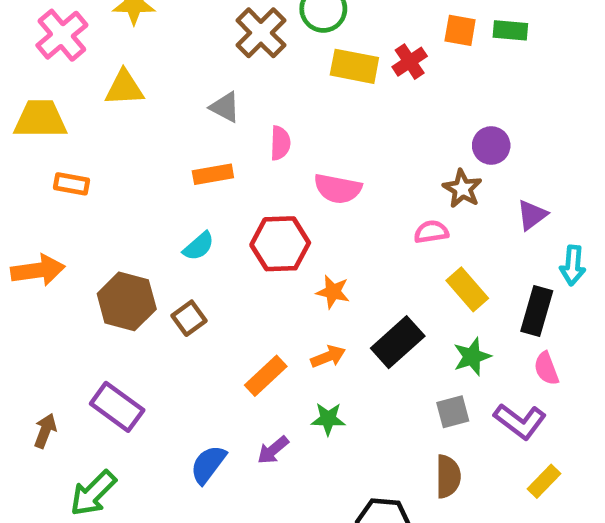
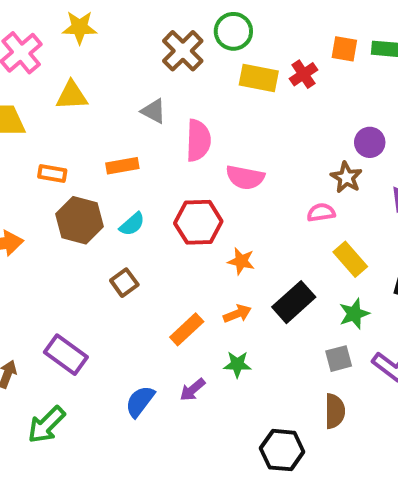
pink semicircle: (280, 143) -> (198, 140), size x1.5
orange rectangle: (213, 174) -> (122, 166), moved
orange rectangle: (72, 184) -> (52, 174), moved
brown hexagon: (127, 301) -> (80, 220), moved

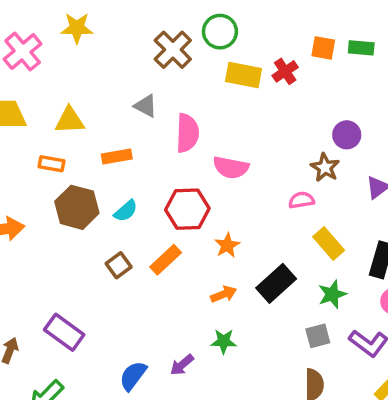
yellow triangle: (72, 96) -> (70, 120), moved
orange star: (241, 261) -> (227, 245), turned 30
orange rectangle: (187, 329) -> (166, 260), moved

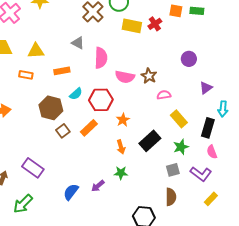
brown star: (325, 167) -> (149, 76), moved
brown hexagon: (77, 207) -> (51, 108), moved
cyan semicircle: (126, 211) -> (76, 94), moved
orange arrow: (224, 294) -> (121, 147), turned 96

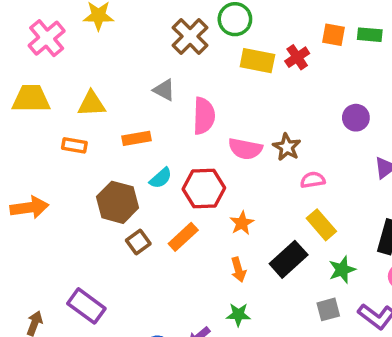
yellow rectangle: (179, 119) -> (321, 225), moved

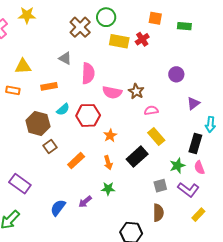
orange square: (333, 35) -> (155, 18), moved
orange rectangle: (183, 237) -> (76, 161), moved
green star: (342, 270) -> (177, 166), moved

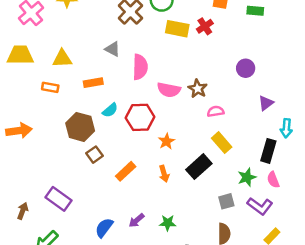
green star: (108, 189) -> (168, 223), moved

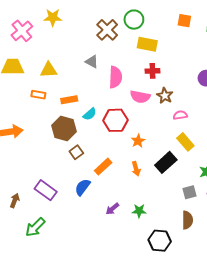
red cross: (205, 26) -> (152, 71), moved, turned 32
orange rectangle: (93, 83) -> (69, 100), moved
blue semicircle: (104, 228) -> (83, 187), moved

